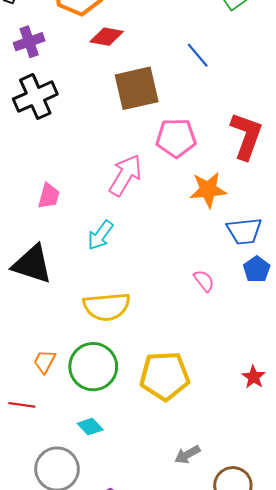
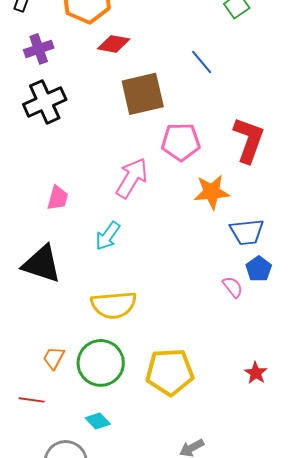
pink semicircle: (204, 281) -> (233, 287), moved

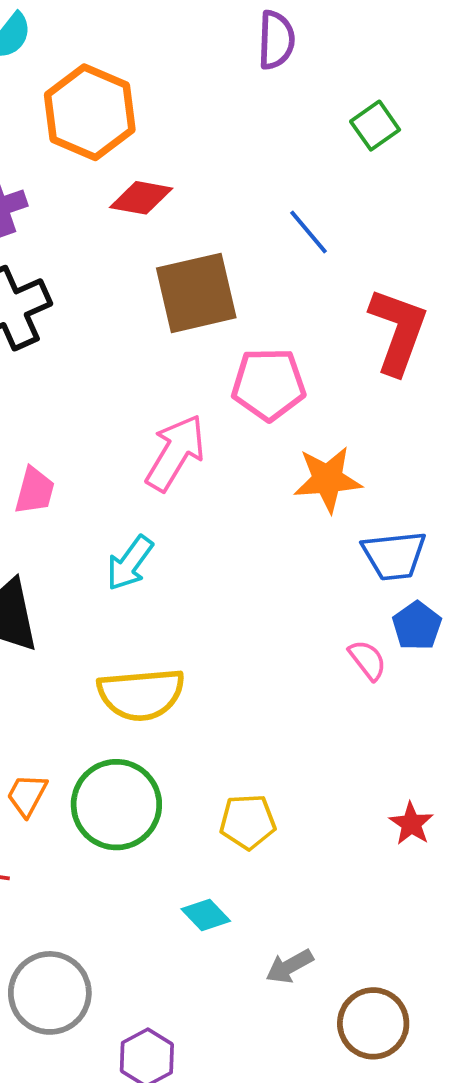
red L-shape: (249, 140) -> (398, 331), moved
yellow pentagon: (170, 372) -> (248, 822), size x0.6
cyan diamond: (98, 421) -> (206, 915), moved

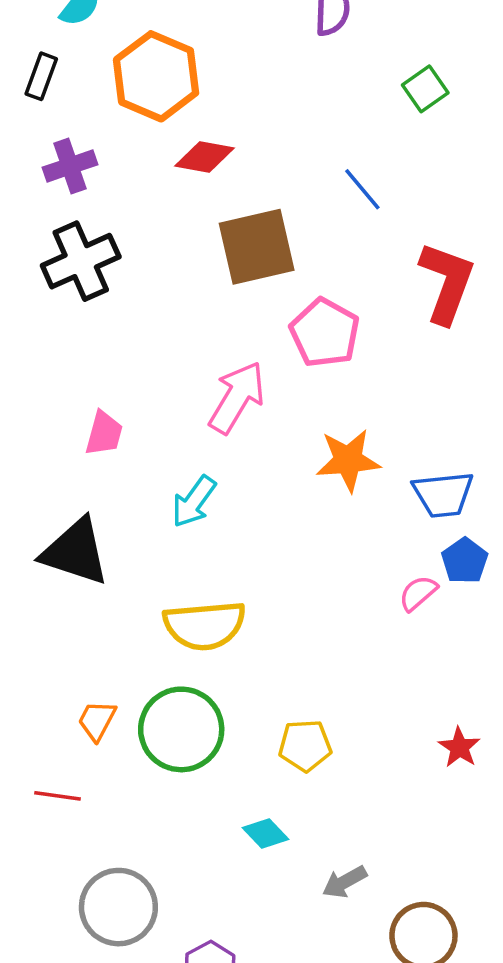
pink pentagon: (269, 384) -> (325, 333), turned 30
orange star: (328, 479) -> (348, 460), moved
pink semicircle: (367, 660) -> (418, 593), turned -93

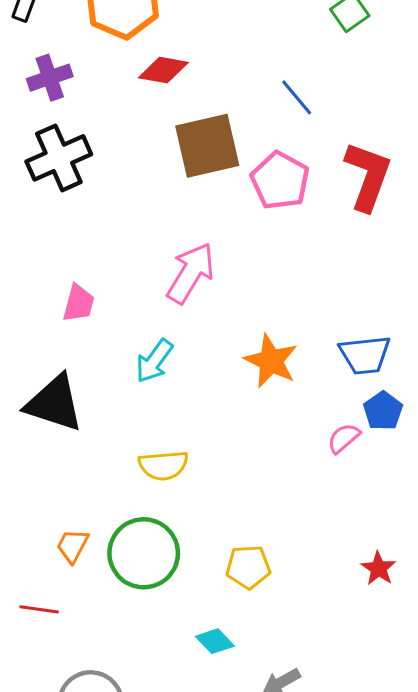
pink pentagon: (325, 333) -> (280, 181), moved
orange star: (348, 460) -> (271, 361), moved, turned 30
yellow semicircle: (205, 625) -> (163, 465), size x0.7

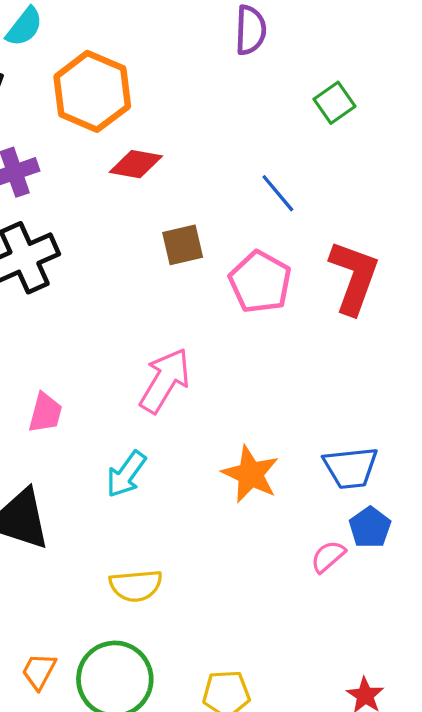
brown square: (207, 146) -> (183, 245), size x0.6

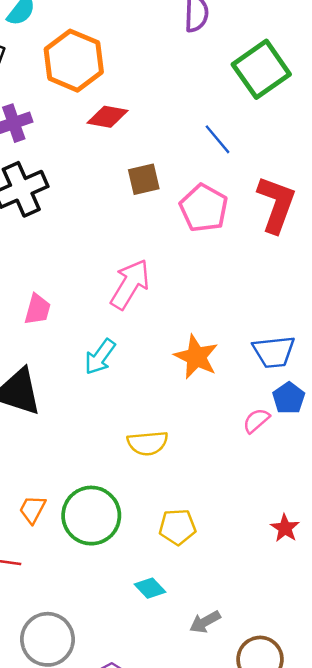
green square: (334, 103) -> (261, 69), size x1.8
yellow semicircle: (136, 586) -> (147, 443), moved

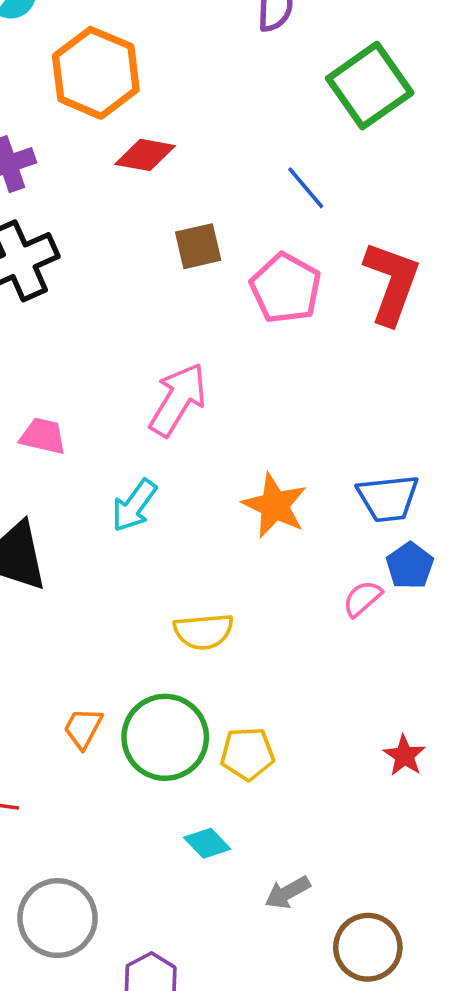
pink trapezoid: (37, 309) -> (43, 436), turned -92
orange trapezoid: (32, 509) -> (83, 728), moved
green circle: (91, 516) -> (165, 737), moved

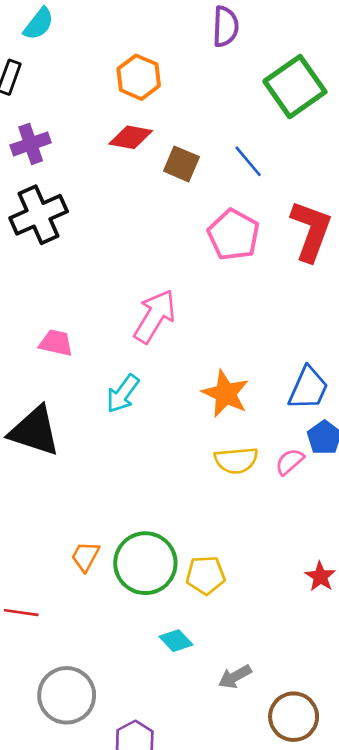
orange hexagon: (96, 73) -> (139, 77), moved, size x0.7
brown square: (198, 246) -> (181, 164), moved, turned 36
blue trapezoid: (388, 498) -> (308, 388), turned -60
yellow semicircle: (204, 631) -> (236, 460), moved

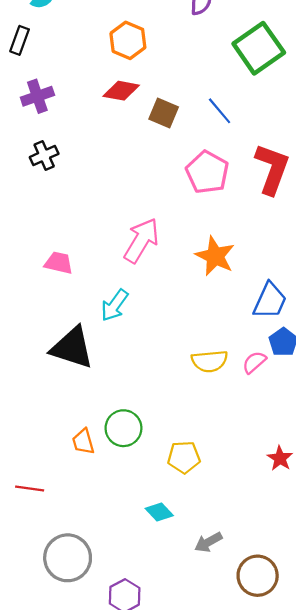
black cross: (39, 215) -> (44, 155), size x0.6
orange star: (225, 394) -> (215, 256), moved
black triangle: (35, 431) -> (72, 348), moved
orange trapezoid: (85, 556) -> (83, 442), turned -44
green circle: (145, 563) -> (123, 428), moved, size x0.7

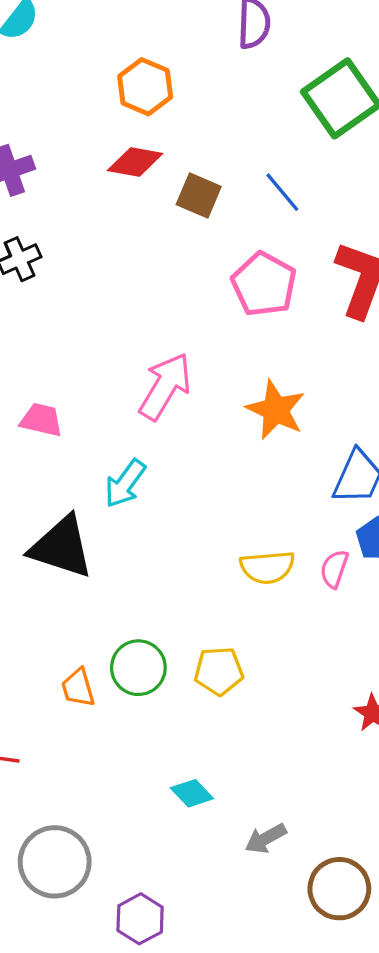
pink semicircle: (254, 362) -> (334, 569), turned -30
yellow pentagon: (184, 457) -> (219, 671), moved

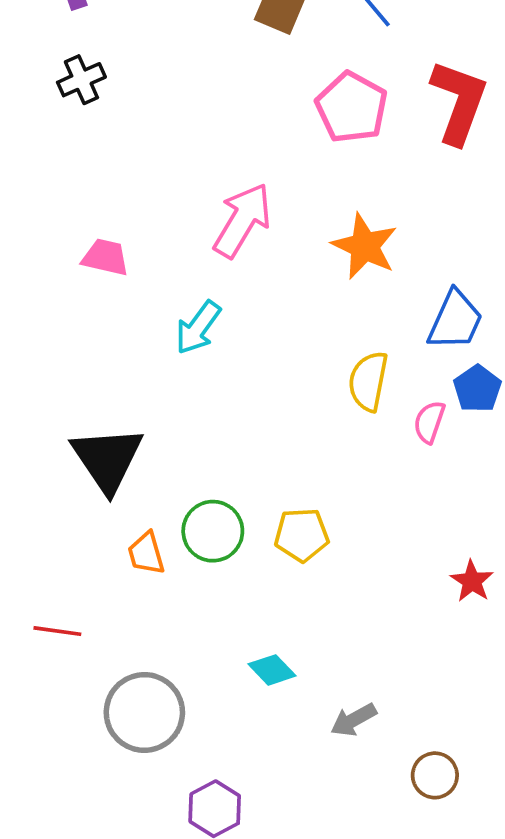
black triangle: (61, 547) -> (107, 459), moved, turned 38
yellow semicircle: (267, 567) -> (368, 381), moved, turned 106
gray circle: (55, 862) -> (144, 712), moved
brown circle: (339, 889) -> (435, 775), size x0.7

